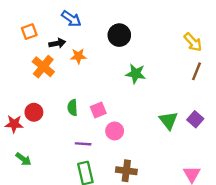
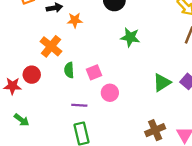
orange cross: (43, 67) -> (51, 46), moved
green triangle: (168, 120) -> (162, 83), turned 36
brown cross: (126, 171) -> (155, 130), moved, turned -30

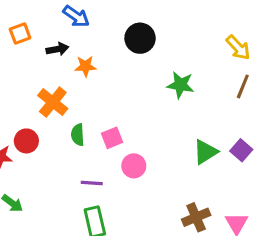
green star: (130, 37) -> (181, 85), moved

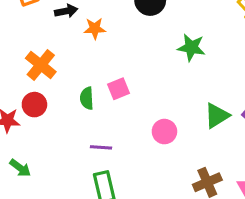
orange cross: (53, 102) -> (41, 65), moved
pink square: (112, 138) -> (118, 89), moved
pink circle: (134, 166) -> (164, 132), moved

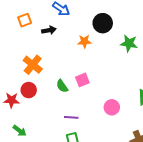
orange star: (95, 28) -> (84, 41), moved
green star: (191, 47) -> (129, 43), moved
green semicircle: (87, 98) -> (62, 86), turned -32

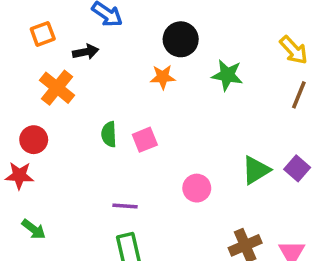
orange star: (84, 41) -> (163, 77), moved
orange cross: (33, 65) -> (57, 88), moved
green semicircle: (62, 86) -> (109, 134), moved, turned 32
red circle: (29, 90) -> (34, 140), moved

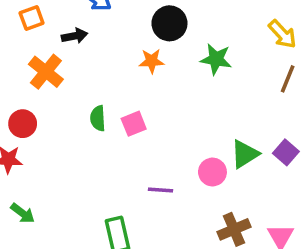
pink circle: (197, 188) -> (212, 172), moved
purple line: (125, 206) -> (161, 190), moved

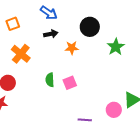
black arrow: (75, 36) -> (51, 34), moved
green star: (216, 59) -> (116, 47), turned 30
orange star: (152, 61) -> (72, 48), moved

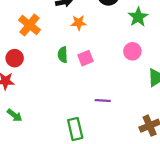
orange star: (72, 48) -> (79, 23), moved
pink circle: (114, 110) -> (132, 51), moved

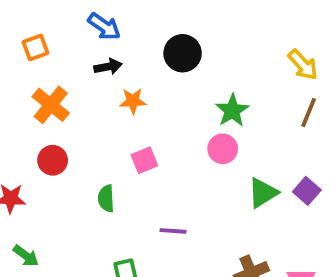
green star: (138, 17) -> (232, 111), moved
green semicircle: (63, 55) -> (106, 198), moved
red circle: (15, 58) -> (53, 160), moved

